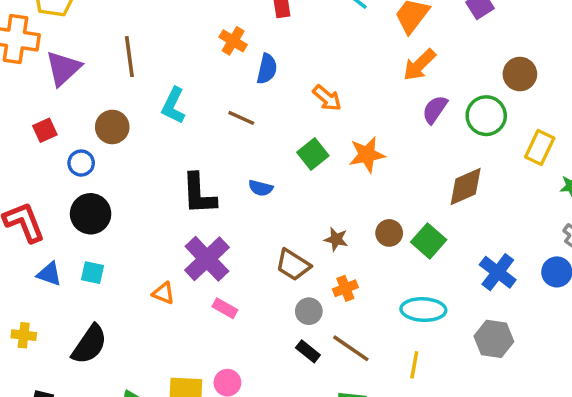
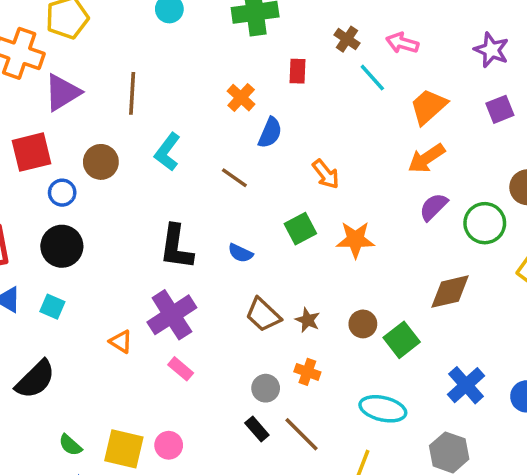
red square: (45, 130) -> (32, 152), size x1.6
brown trapezoid: (293, 265) -> (263, 315), moved
orange cross: (345, 288) -> (307, 372), turned 30

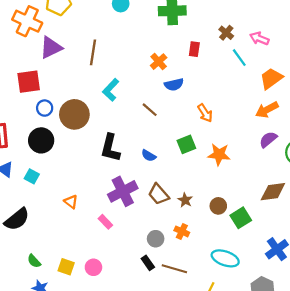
blue semicircle: (270, 133) -> (174, 85), turned 48
brown circle: (101, 162) -> (74, 114), moved, size x1.4
purple cross: (172, 315) -> (123, 191), moved
brown line: (301, 434) -> (174, 269), turned -35
yellow square: (124, 449) -> (66, 267), size x0.7

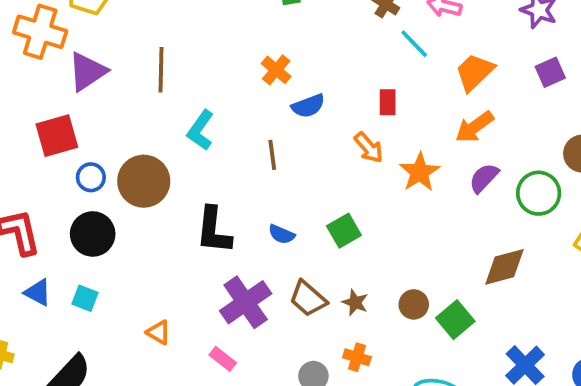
red rectangle: (194, 49) -> (388, 102), moved
brown line: (150, 110) -> (272, 155), turned 49
green square: (186, 144) -> (344, 231), moved
orange star: (219, 154) -> (420, 172), moved, turned -30

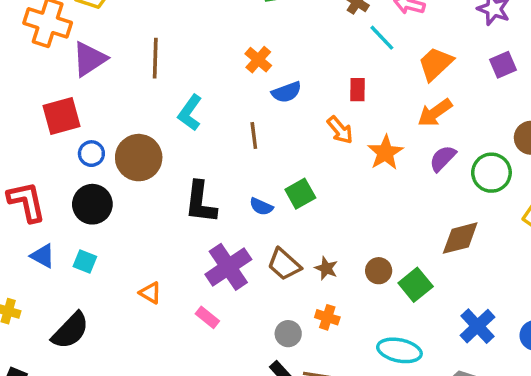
green square: (344, 231) -> (300, 194), moved

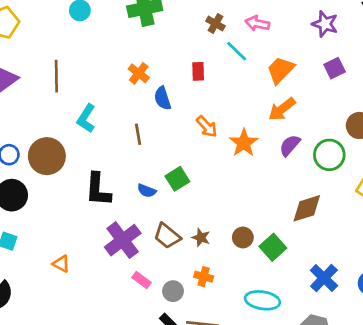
red rectangle: (357, 90) -> (198, 71), moved
blue semicircle: (287, 92) -> (163, 98), turned 95
pink rectangle: (207, 317) -> (142, 280), moved

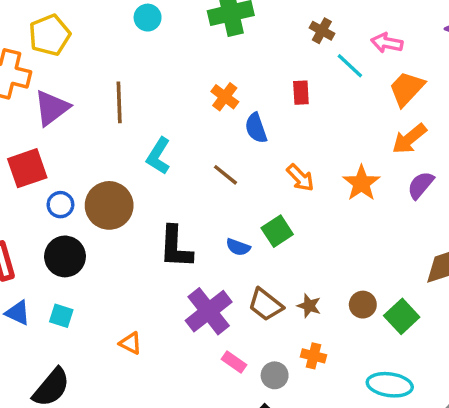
pink arrow: (257, 23) -> (387, 43), moved
orange arrow: (207, 126) -> (300, 178), moved
brown line: (138, 134) -> (226, 175), turned -40

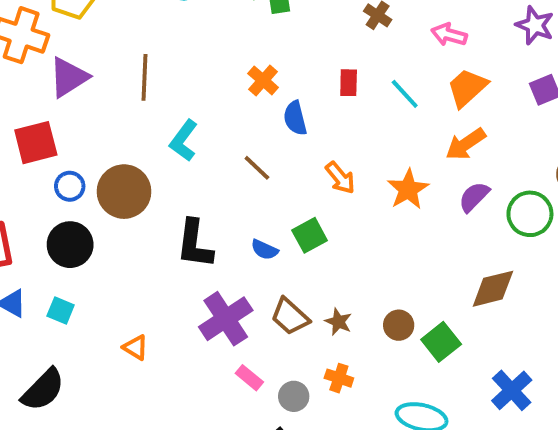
cyan line: (350, 66) -> (405, 94), moved

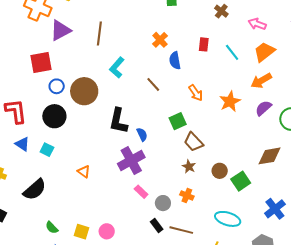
blue semicircle: (264, 250) -> (142, 134), moved, turned -144
brown trapezoid: (290, 316) -> (194, 142), moved

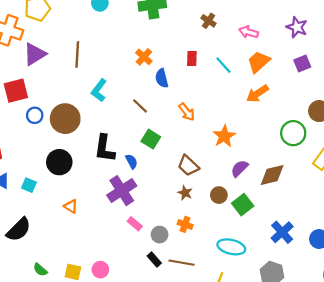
orange star: (230, 101) -> (224, 136), moved
purple semicircle: (263, 108) -> (239, 168), moved
black circle: (54, 116) -> (59, 162), moved
green square: (178, 121) -> (151, 139), moved, turned -30

